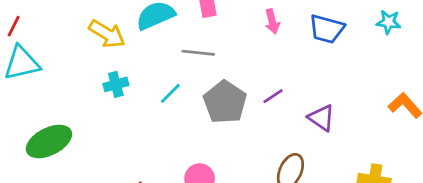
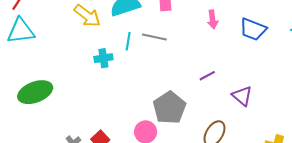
cyan cross: (116, 84) -> (103, 58), moved
cyan line: (170, 93) -> (128, 41), moved, turned -42
gray pentagon: (225, 102) -> (169, 108), moved

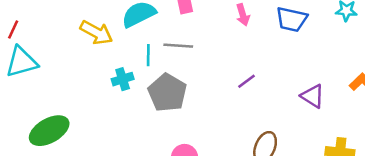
purple triangle: (242, 96) -> (313, 96), moved
gray pentagon: (169, 108) -> (167, 93), moved

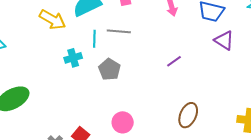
gray pentagon: (167, 93) -> (109, 69), size x0.7
purple triangle: (313, 96) -> (224, 40), moved

